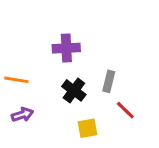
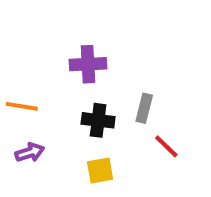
black cross: (74, 90) -> (98, 120), turned -30
yellow square: (88, 128) -> (100, 170), moved

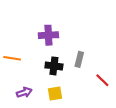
red line: (166, 146) -> (102, 80), moved
purple arrow: (30, 152) -> (24, 92), moved

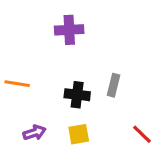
purple cross: (48, 35) -> (69, 30), moved
red line: (102, 80) -> (142, 134), moved

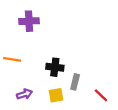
purple cross: (69, 30) -> (29, 21), moved
gray rectangle: (114, 85) -> (75, 82), moved

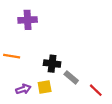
gray rectangle: (75, 82) -> (71, 77), turned -64
yellow square: (56, 95) -> (45, 87), moved

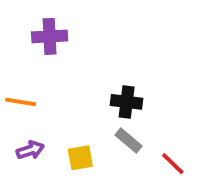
black cross: (52, 64) -> (127, 102), moved
purple arrow: (23, 89) -> (30, 150), moved

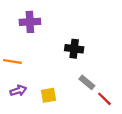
black cross: (127, 102) -> (74, 49), moved
gray rectangle: (129, 140) -> (87, 82), moved

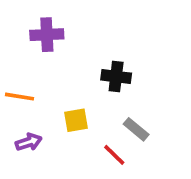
yellow square: (49, 95) -> (76, 120), moved
red line: (104, 99) -> (114, 155), moved

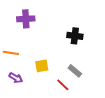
black cross: (116, 77) -> (75, 36), moved
purple arrow: (29, 142) -> (16, 78), turned 48

